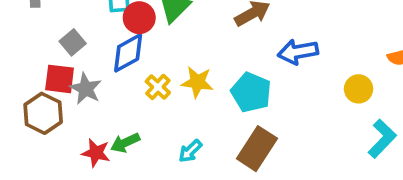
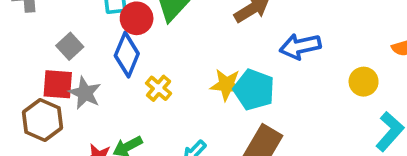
blue diamond: (128, 53) -> (127, 55), turned -36
yellow star: (197, 82) -> (226, 85), moved

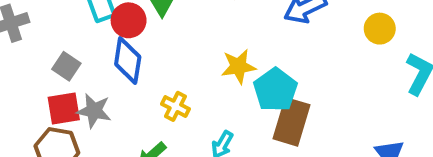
yellow cross: (159, 88) -> (175, 106), moved
cyan pentagon: (254, 90) -> (275, 90), moved, turned 30

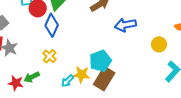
blue diamond: (128, 60) -> (52, 25), moved
yellow star: (238, 66) -> (81, 75), moved

